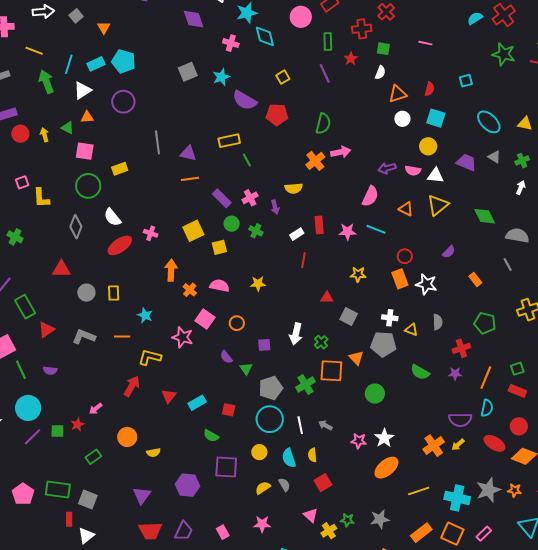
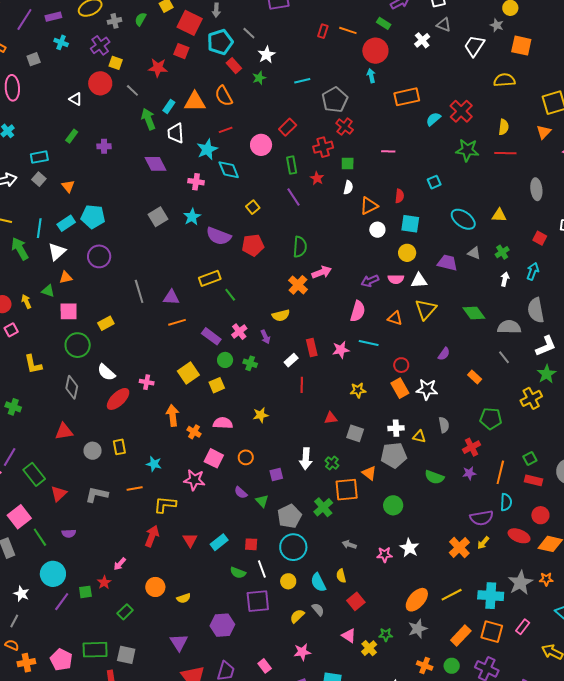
pink square: (22, 182) -> (11, 330), moved
white line: (300, 425) -> (262, 569), moved
orange ellipse: (386, 468) -> (417, 600), moved

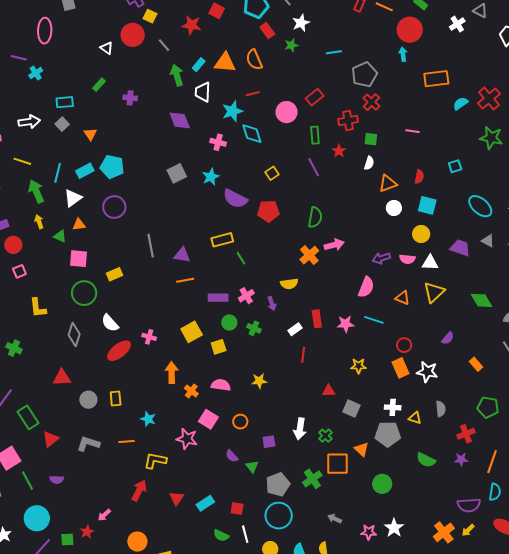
yellow arrow: (26, 301) -> (39, 222), moved
purple rectangle: (211, 336) -> (218, 298), turned -42

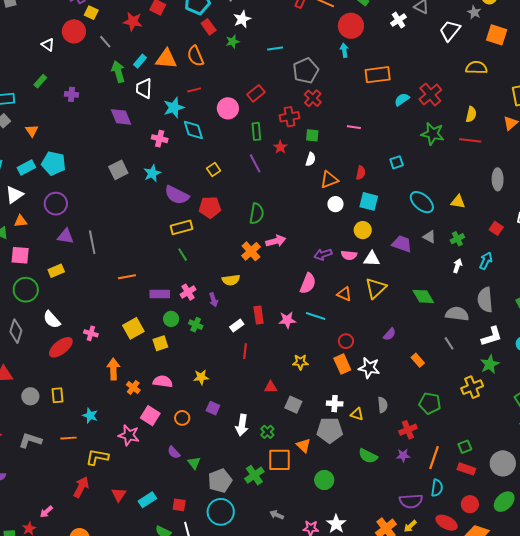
yellow rectangle: (222, 240) -> (181, 227), moved
purple triangle: (182, 255) -> (66, 236), moved
purple square: (269, 442) -> (213, 408), moved, turned 32

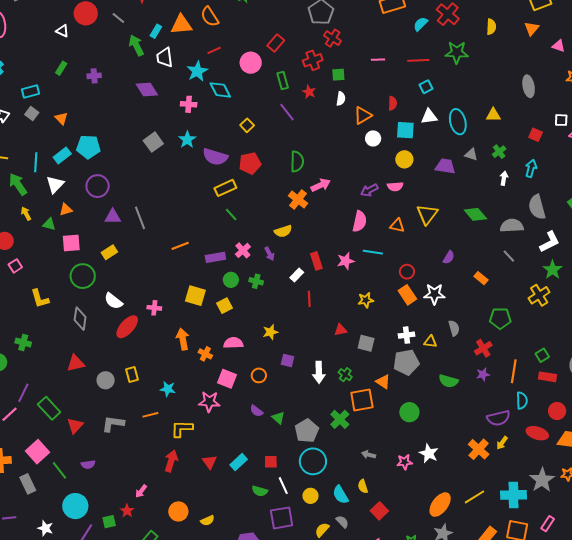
red line: (470, 140) -> (418, 60), moved
cyan ellipse: (422, 202) -> (458, 122), turned 45
white triangle: (372, 259) -> (429, 117), moved
yellow square: (133, 328) -> (195, 296), turned -35

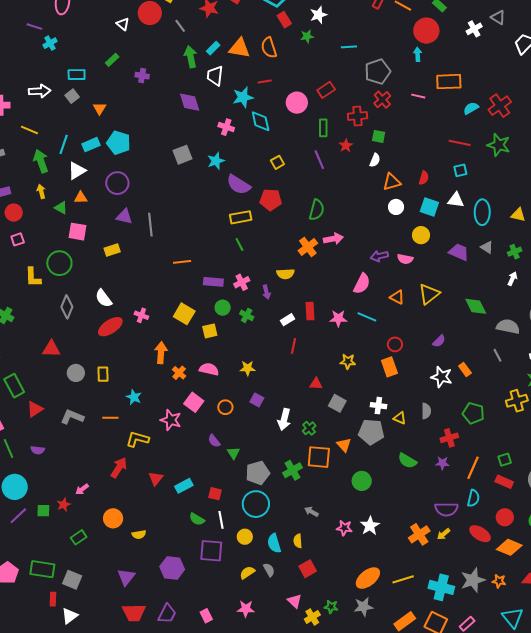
pink line: (378, 60) -> (418, 96), moved
green circle: (83, 276) -> (59, 263), moved
white star: (434, 294) -> (442, 377), moved

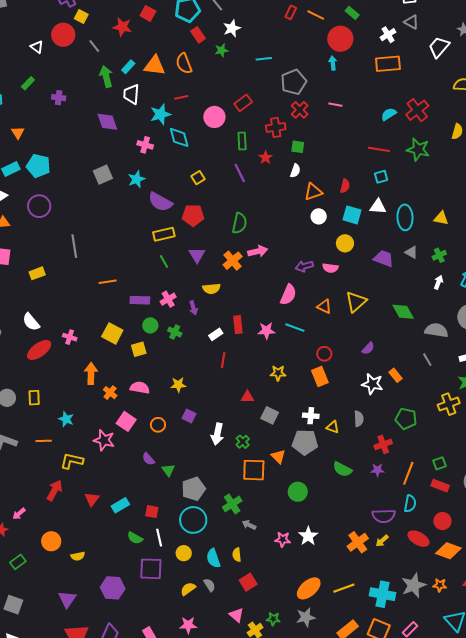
orange rectangle: (449, 82) -> (388, 64), moved
purple triangle: (124, 217) -> (197, 255), moved, turned 48
green cross: (293, 470) -> (232, 504), moved

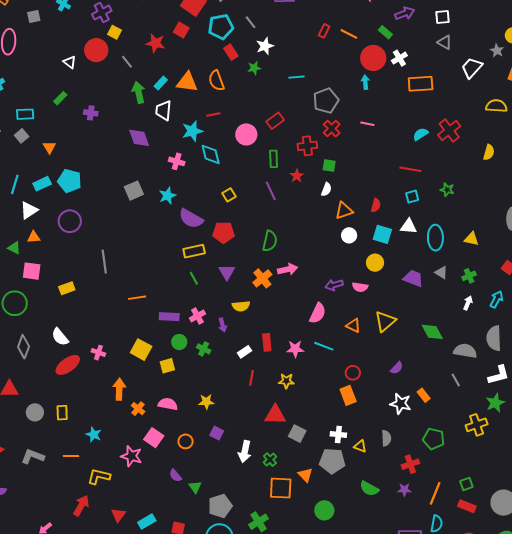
white cross: (388, 35) -> (399, 58), moved
green star: (418, 149) -> (447, 190), moved, size x0.6
yellow star: (278, 373) -> (286, 381), moved
red triangle: (247, 397) -> (275, 415), size x1.6

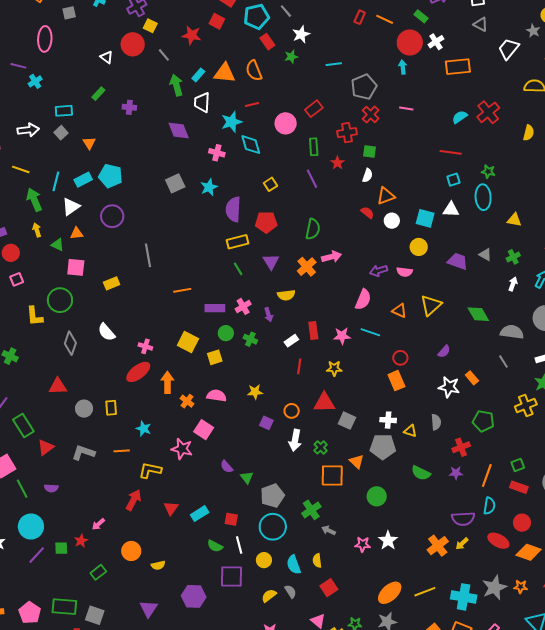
red semicircle: (376, 205) -> (367, 213), moved, turned -64
purple semicircle: (191, 219) -> (233, 209), turned 65
cyan ellipse: (435, 238) -> (483, 197), moved
red ellipse: (68, 365) -> (138, 372), moved
orange circle: (186, 441) -> (292, 411), moved

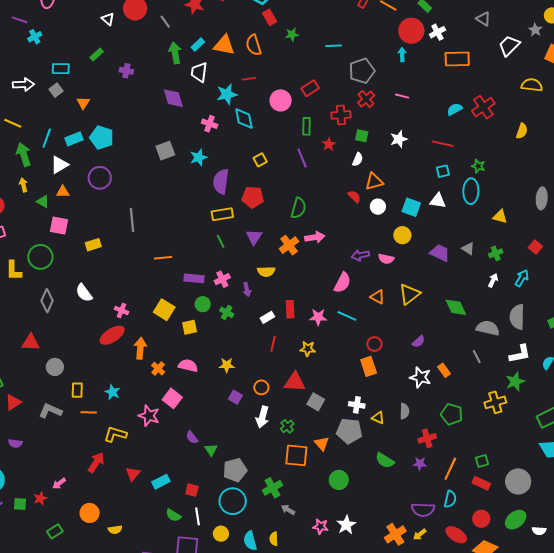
white star: (301, 34) -> (399, 139), moved
yellow rectangle: (111, 408) -> (77, 390), moved

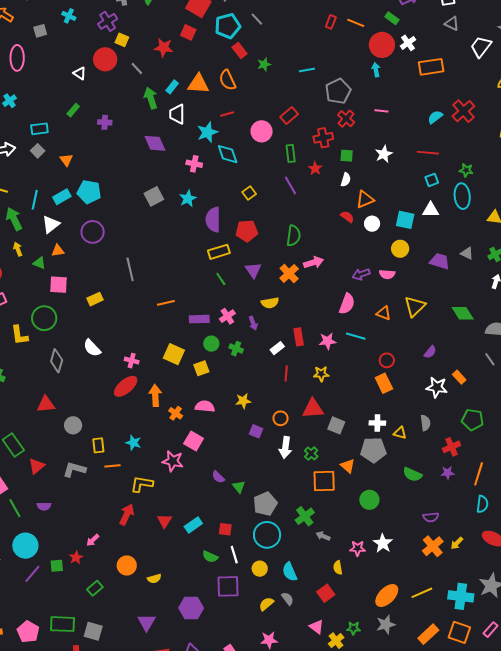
purple semicircle: (423, 510) -> (431, 517), moved, size x0.7
yellow semicircle: (274, 539) -> (338, 568), moved

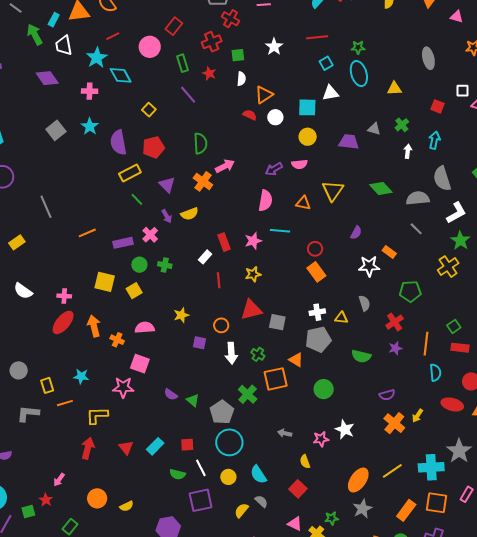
purple arrow: (253, 323) -> (167, 216), moved
green cross: (305, 516) -> (248, 394), moved

